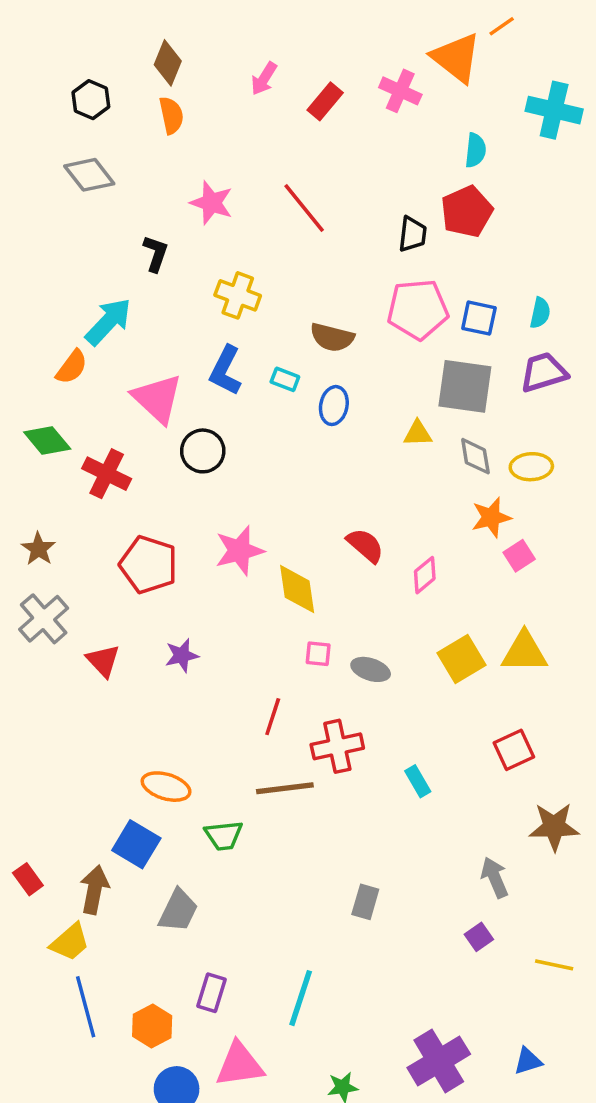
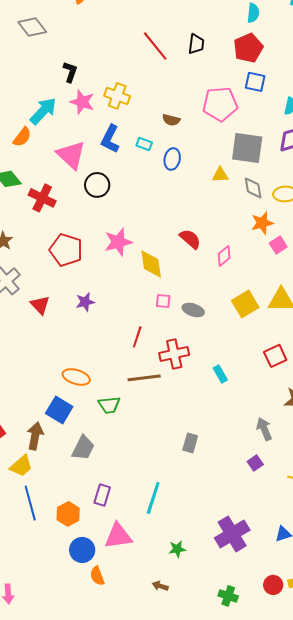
pink star: (211, 203) -> (82, 102), moved
black trapezoid: (413, 234) -> (196, 44), moved
blue square: (479, 318) -> (255, 82), moved
brown semicircle: (332, 337) -> (171, 120), size x0.7

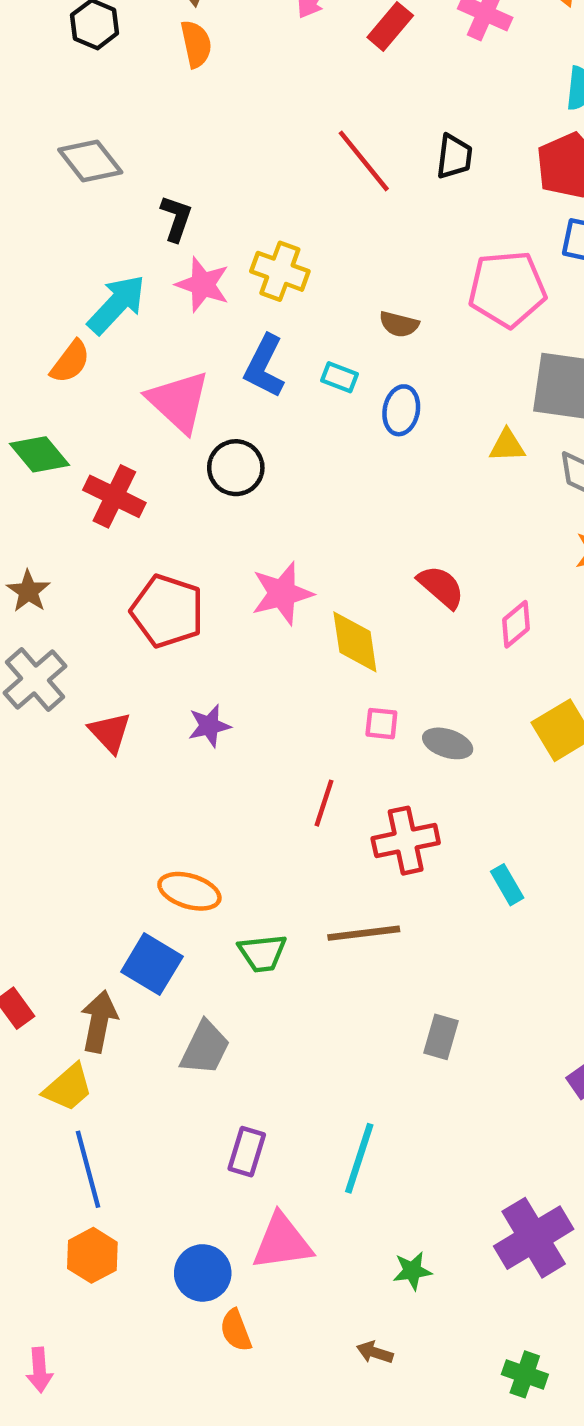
gray diamond: (32, 27) -> (90, 161), moved
brown line: (144, 378) -> (364, 933), moved
orange hexagon: (68, 514) -> (92, 1255), moved

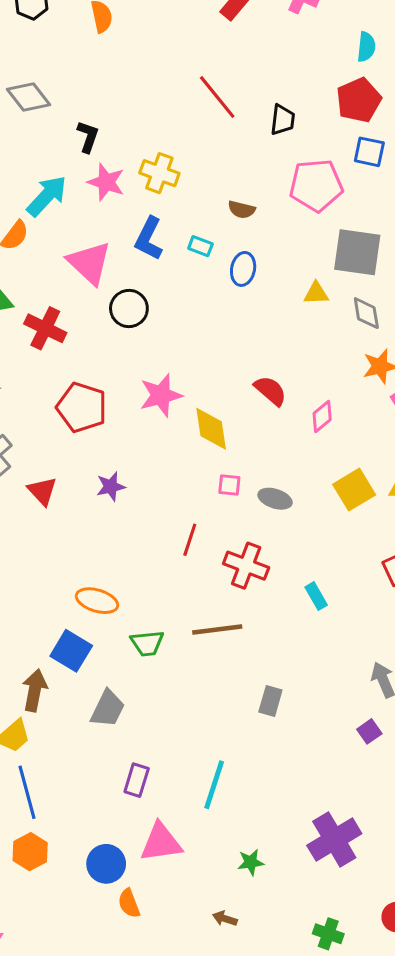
black trapezoid: (454, 157) -> (283, 120), moved
red cross: (406, 841) -> (246, 566), turned 33

